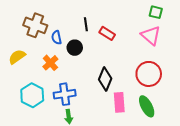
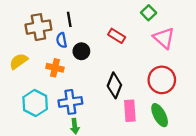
green square: (156, 12) -> (149, 13), moved, turned 32
black line: (86, 24) -> (69, 19), moved
brown cross: (35, 25) -> (38, 27), turned -30
orange cross: (50, 63) -> (55, 68), turned -35

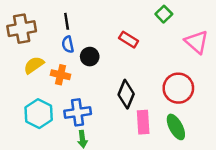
black line: (69, 19) -> (67, 21), moved
brown cross: (38, 27) -> (22, 29), moved
pink triangle: (164, 38) -> (197, 42), moved
yellow semicircle: (19, 61) -> (34, 65), moved

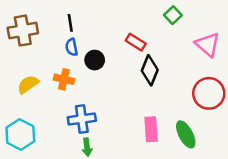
yellow semicircle: (34, 65) -> (28, 84), moved
red circle: (178, 88) -> (209, 93), moved
black diamond: (126, 94) -> (150, 70), moved
cyan hexagon: (39, 114) -> (20, 134), moved

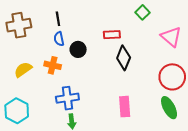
red rectangle: (136, 42) -> (112, 35), turned -35
green ellipse: (186, 134) -> (169, 108), moved

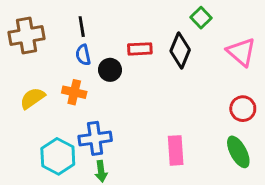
red rectangle: (112, 35) -> (140, 49), moved
black diamond: (124, 58) -> (180, 50), moved
red circle: (172, 77) -> (243, 109), size x0.7
cyan hexagon: (17, 111) -> (58, 156), moved

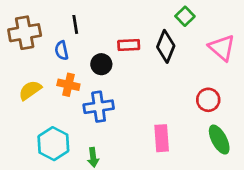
blue semicircle: (83, 55) -> (62, 50), moved
red circle: (243, 109) -> (208, 100), moved
blue cross: (95, 138) -> (99, 107), moved

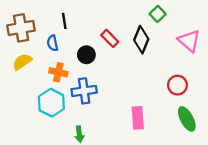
red rectangle: (129, 45) -> (110, 38), turned 48
yellow semicircle: (30, 90) -> (22, 62), moved
cyan hexagon: (53, 144) -> (51, 103), moved

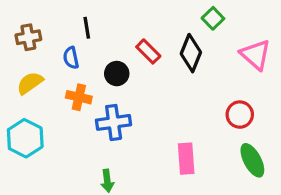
brown cross: (21, 28) -> (28, 37), size x0.7
cyan hexagon: (51, 103) -> (25, 138), moved

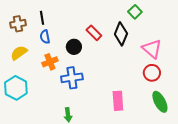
black line: (87, 28) -> (42, 18), moved
pink triangle: (256, 55) -> (152, 49), moved
orange cross: (79, 97) -> (50, 62), turned -35

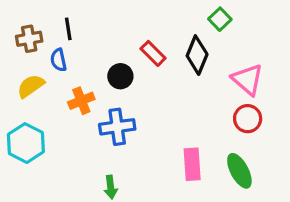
blue semicircle: (45, 37) -> (58, 60), moved
green ellipse: (160, 102) -> (239, 171), moved

